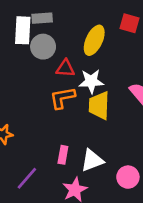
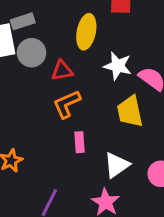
white star: (91, 81) -> (118, 66), moved, turned 30
yellow trapezoid: (99, 105) -> (130, 111), moved
pink rectangle: (63, 155) -> (79, 142), moved

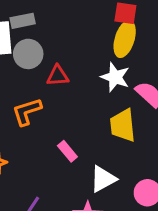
yellow ellipse: (86, 32) -> (125, 39), moved
orange L-shape: (67, 104) -> (27, 112), moved
pink rectangle: (79, 142) -> (67, 151), turned -42

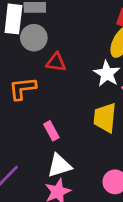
white triangle: (103, 179) -> (59, 166), moved

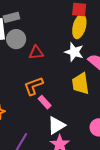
orange L-shape: (22, 88) -> (33, 86), moved

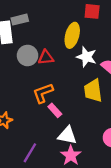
yellow ellipse: (79, 27) -> (72, 35), moved
gray circle: (16, 39) -> (28, 56), moved
white triangle: (56, 125) -> (67, 135), turned 42

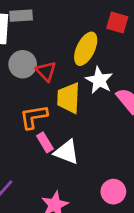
red triangle: (46, 57) -> (46, 71), turned 42
yellow trapezoid: (93, 91) -> (69, 98), moved
white triangle: (67, 135) -> (67, 152), moved

